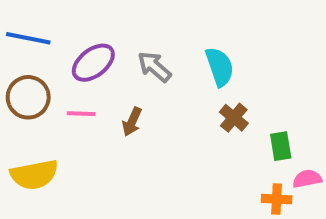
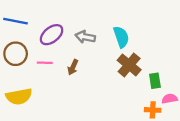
gray arrow: (154, 67) -> (85, 37), turned -30
brown cross: (234, 118) -> (129, 65), size x1.5

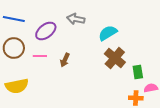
gray arrow: (85, 37) -> (76, 19), moved
cyan semicircle: (121, 37) -> (108, 33), turned -102

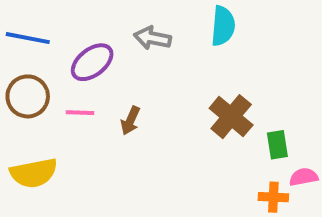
cyan semicircle: (108, 33) -> (223, 26), moved, turned 126

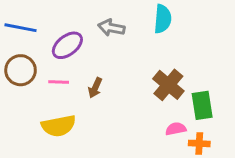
green rectangle: (277, 145) -> (202, 105), size x1.4
yellow semicircle: (34, 173) -> (59, 126), moved
pink semicircle: (304, 177) -> (176, 129), moved

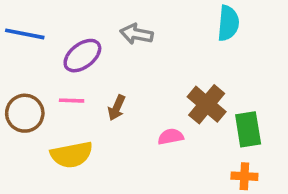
cyan semicircle: (163, 19) -> (228, 23), moved
brown circle: (21, 70) -> (25, 113), moved
pink semicircle: (176, 129) -> (171, 137), moved

